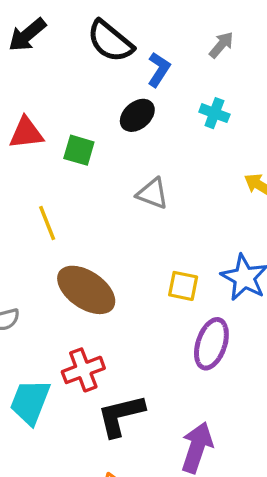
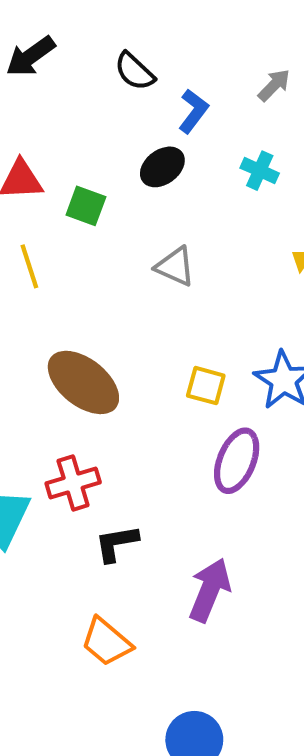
black semicircle: (110, 41) -> (135, 71), size x0.7
yellow line: (47, 223) -> (29, 266), moved
black L-shape: (121, 415) -> (116, 543), size x0.7

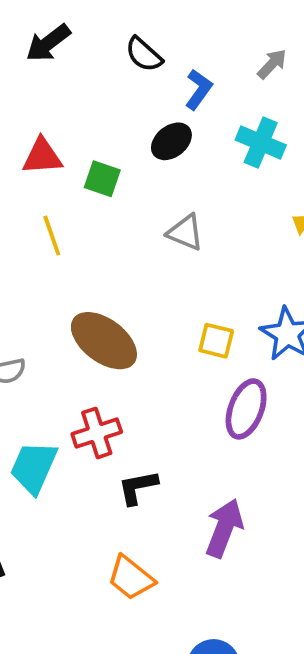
cyan cross: (260, 171) -> (261, 142), size x1.4

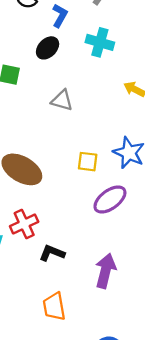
purple ellipse: (246, 409) -> (110, 200), turned 40
black L-shape: (138, 487) -> (52, 253), turned 40
orange trapezoid: (131, 578) -> (54, 306), turned 48

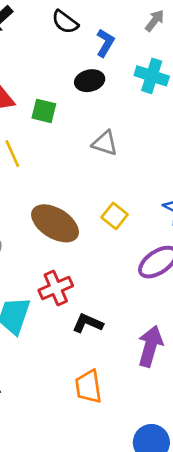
black ellipse: (48, 48) -> (90, 81), turned 30
yellow square: (88, 162) -> (115, 216), moved, turned 30

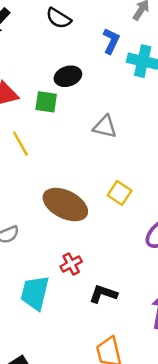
blue L-shape: (105, 43) -> (111, 41), moved
black ellipse: (90, 81) -> (68, 76), moved
red cross: (56, 288) -> (71, 264), size x0.7

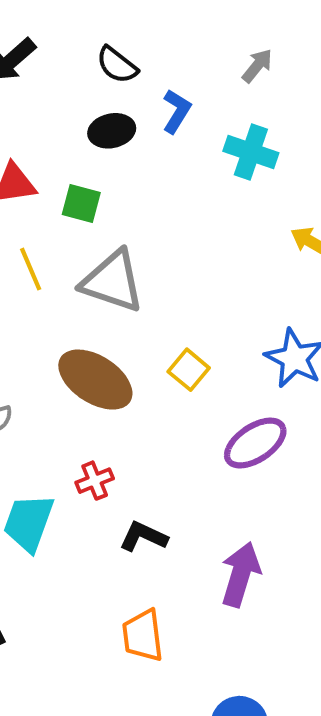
blue L-shape: (111, 41) -> (177, 111), moved
black ellipse: (68, 76) -> (112, 131), moved
gray triangle: (105, 127) -> (113, 281), moved, size x1.6

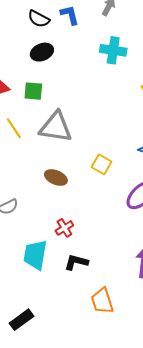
blue L-shape: (177, 111) -> (70, 15), moved, turned -35
brown ellipse: (95, 380) -> (56, 178), size x0.6
black L-shape: (143, 537) -> (76, 262), moved

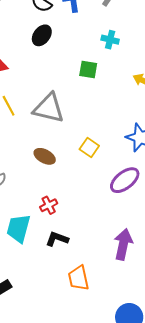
cyan cross: (113, 50) -> (110, 40), size x0.7
black ellipse: (42, 52) -> (42, 35), turned -35
green square: (33, 91) -> (88, 70), moved

